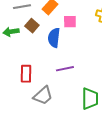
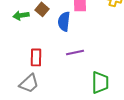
gray trapezoid: (43, 96) -> (29, 83), moved

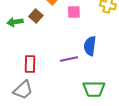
blue semicircle: (64, 21) -> (90, 46), moved
green trapezoid: (100, 82) -> (94, 89), turned 90

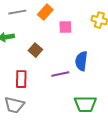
brown square: (36, 16) -> (35, 50), moved
gray trapezoid: (23, 90) -> (14, 105), turned 55

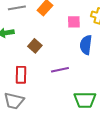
pink square: (65, 27) -> (74, 22), moved
blue semicircle: (81, 61) -> (86, 45), moved

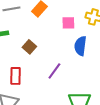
purple line: (60, 70) -> (54, 71), turned -42

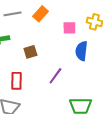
brown square: (29, 47) -> (30, 52), turned 32

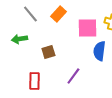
gray line: (12, 14) -> (30, 14), turned 60
pink square: (69, 28) -> (87, 28), size x1.5

